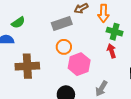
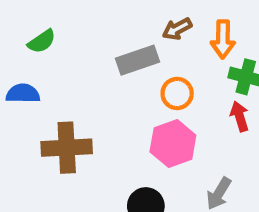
green semicircle: (18, 23) -> (42, 41), moved
orange circle: (64, 47) -> (177, 93), moved

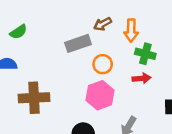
red arrow: (240, 116) -> (141, 78), turned 102

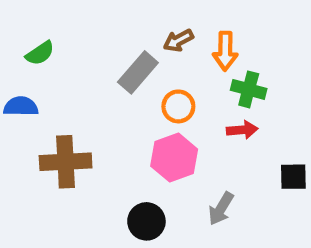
gray rectangle: (78, 43) -> (138, 72), turned -30

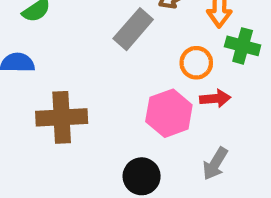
orange circle: (178, 106) -> (196, 63), moved
red arrow: (242, 130) -> (215, 98), moved

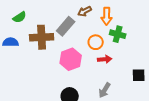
pink hexagon: (169, 113) -> (71, 59), moved
brown cross: (62, 117) -> (42, 37), moved

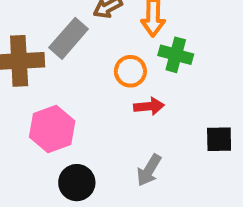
pink hexagon: (71, 59) -> (52, 129), moved

